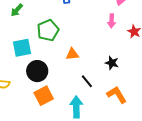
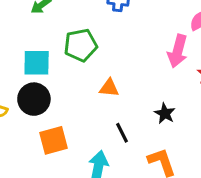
pink arrow: (112, 21) -> (178, 51), size x1.5
black circle: (37, 71) -> (34, 99), moved

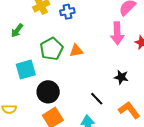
orange triangle: (109, 88) -> (76, 51), moved
black circle: (34, 99) -> (48, 92), moved

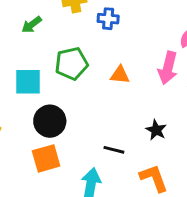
orange triangle: (76, 51) -> (120, 75), moved
black line: (97, 99) -> (114, 150), turned -48

